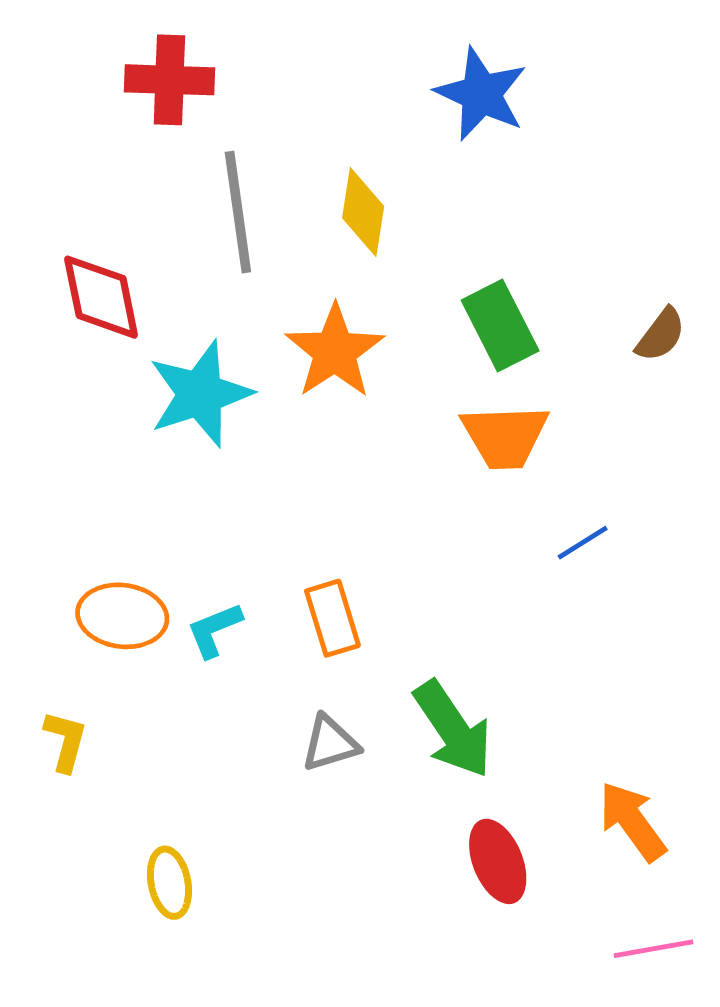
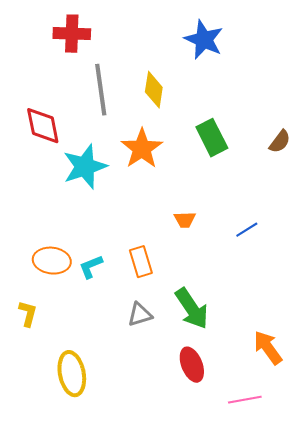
orange trapezoid: (505, 436) -> (185, 220), moved, size x0.6
red ellipse: (498, 861) -> (192, 365), moved
yellow ellipse: (169, 883) -> (72, 374), size x1.5
pink line: (654, 949) -> (245, 400), moved

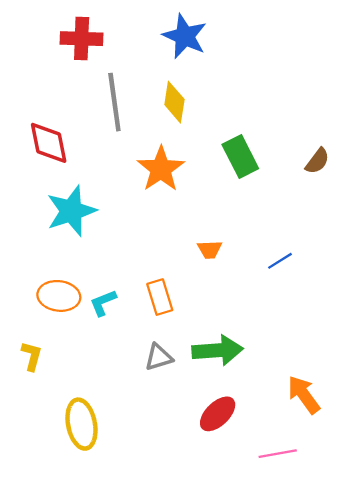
blue star: (204, 40) -> (185, 36), moved
cyan star: (85, 167) -> (71, 211), moved
green arrow: (192, 309) -> (218, 350), turned -60
red ellipse: (192, 365) -> (218, 414), turned 68

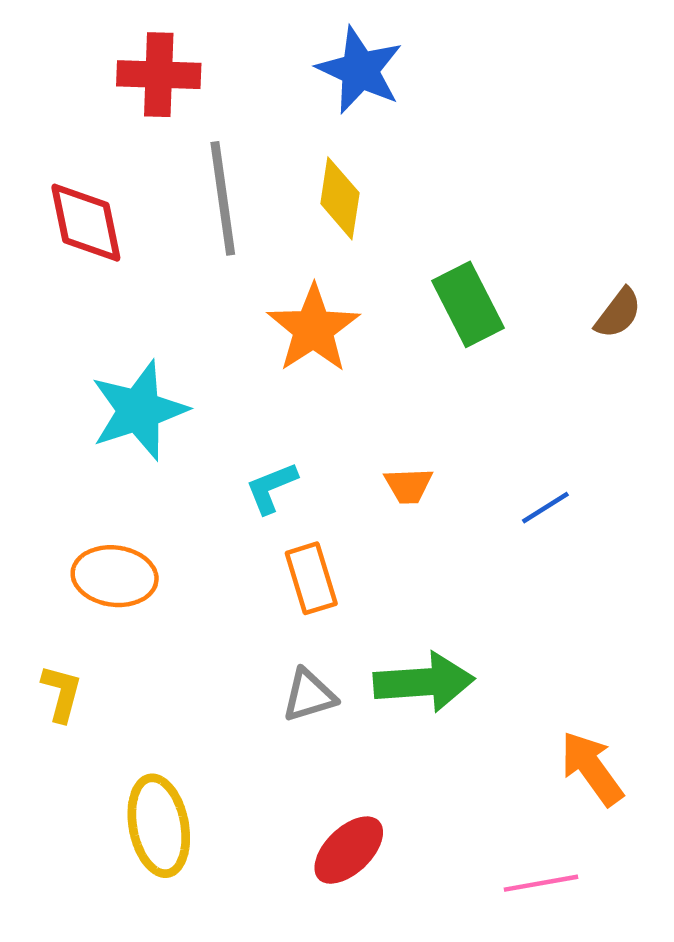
red diamond: (49, 143) -> (86, 223), moved
cyan L-shape: (103, 303) -> (271, 488), moved
red ellipse: (218, 414) -> (349, 850), moved

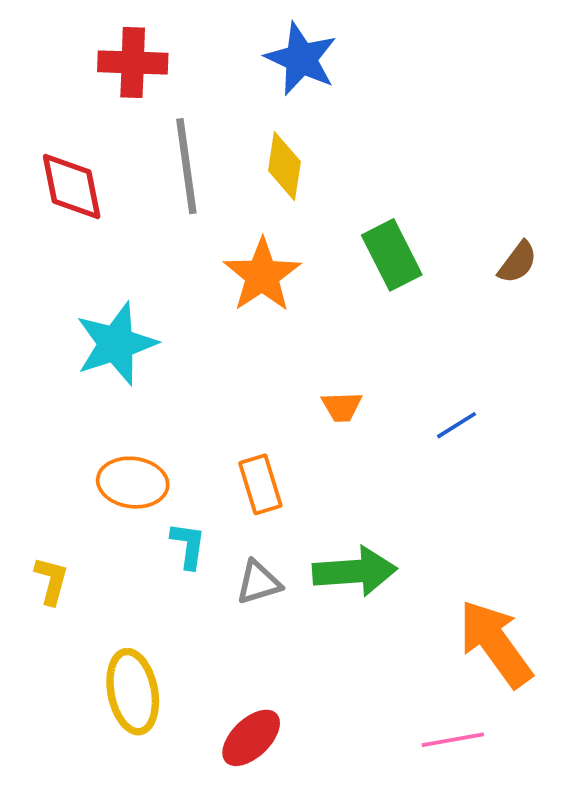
cyan L-shape: (271, 488) -> (188, 545), moved, turned 120
orange ellipse: (115, 576) -> (133, 483), moved
orange arrow: (592, 768) -> (495, 644), size x1.4
red ellipse: (349, 850) -> (251, 738), moved

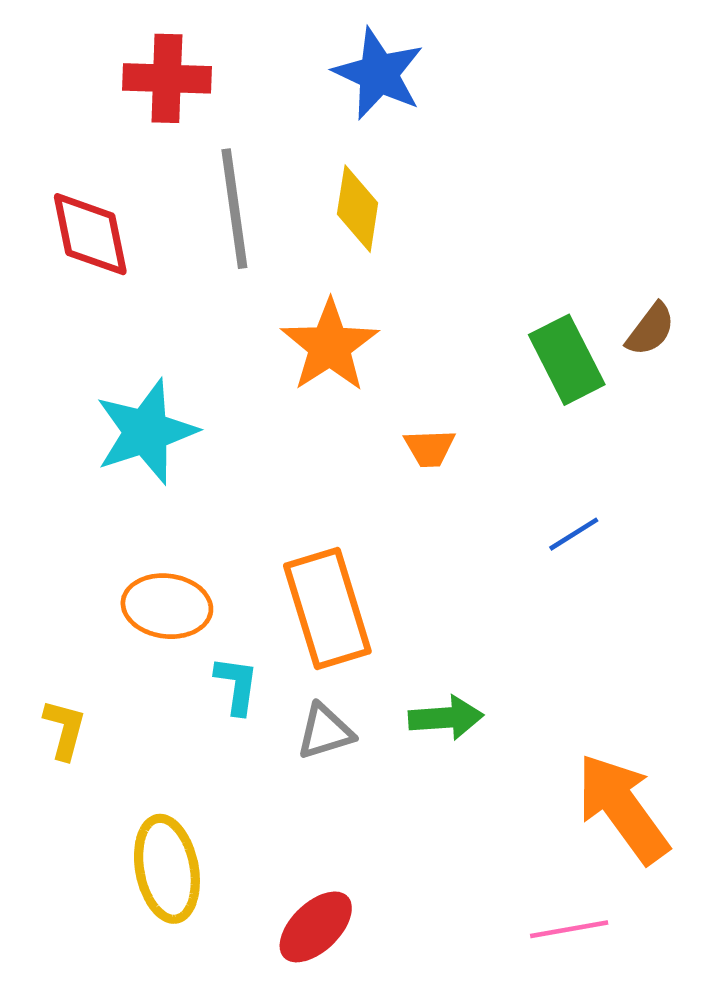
green rectangle: (392, 255) -> (567, 360), moved
orange trapezoid: (342, 407) -> (430, 448), moved
orange rectangle: (260, 484) -> (327, 608), size x1.6
green arrow: (355, 571) -> (446, 718), size x0.7

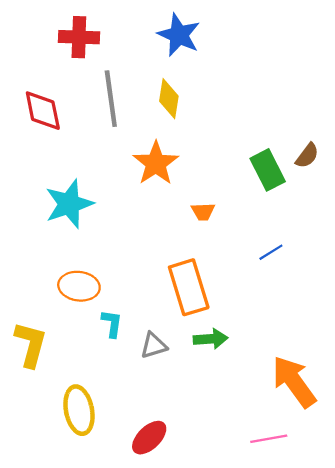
orange rectangle: (327, 608) -> (189, 287), moved
yellow L-shape: (65, 729) -> (31, 344), size x1.6

